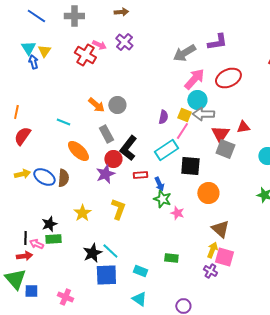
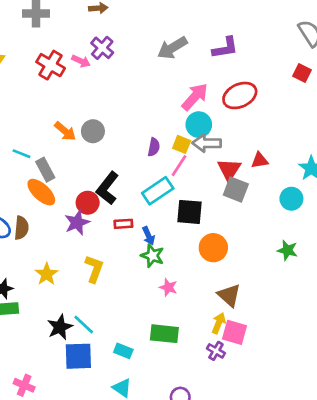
pink arrow: (99, 45) -> (81, 61), moved
gray arrow: (184, 53) -> (172, 48), moved
gray rectangle: (106, 134) -> (45, 170), moved
pink star: (177, 213) -> (168, 287), moved
green rectangle: (171, 258) -> (164, 334), size x1.5

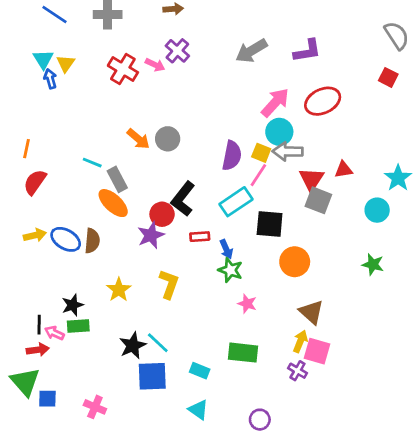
purple semicircle: (154, 147) -> (232, 156), size x1.5

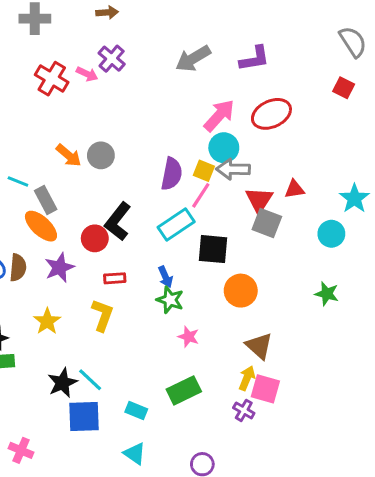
purple star: (151, 235) -> (59, 268), moved
red rectangle: (200, 237) -> (115, 278), moved
green rectangle: (243, 353) -> (184, 390), turned -32

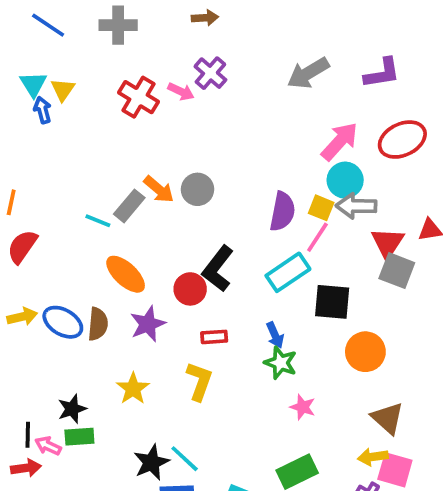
gray rectangle: (46, 200) -> (129, 206), moved, turned 68
yellow arrow: (247, 378) -> (373, 457), turned -120

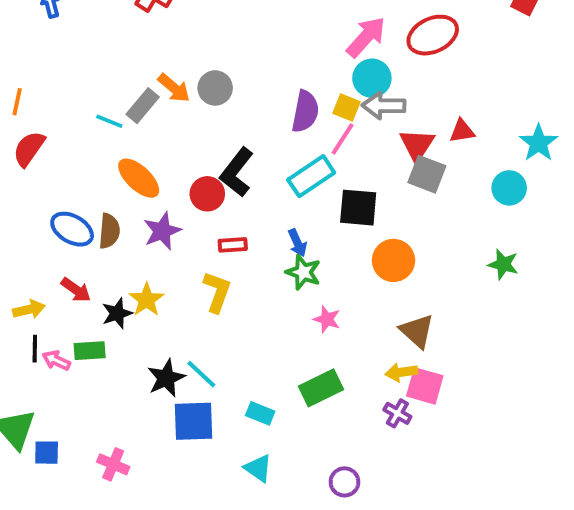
yellow arrow: (22, 317) -> (29, 309), moved
black star: (72, 409) -> (117, 313), moved
red arrow: (26, 468) -> (76, 290), moved, turned 44

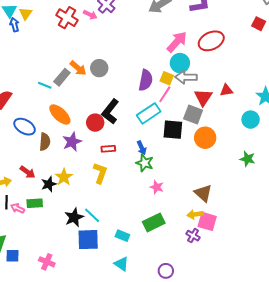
gray square: (427, 174) -> (193, 114), moved
blue ellipse: (72, 229) -> (25, 127), moved
orange circle: (393, 260) -> (205, 138), moved

